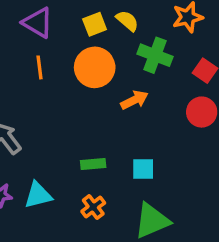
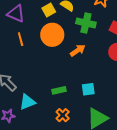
cyan triangle: (38, 195) -> (27, 102), moved

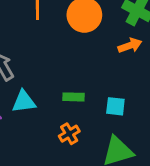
orange arrow: (78, 50) -> (130, 46), moved

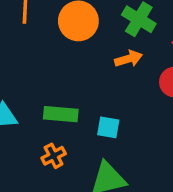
green rectangle: (73, 97) -> (61, 114), size x1.4

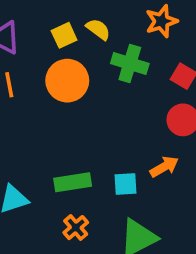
orange arrow: (129, 59) -> (164, 167), moved

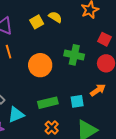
green cross: (130, 63) -> (74, 55), moved
orange circle: (67, 81) -> (40, 65), moved

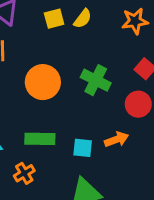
yellow semicircle: (55, 17) -> (83, 19), turned 80
orange cross: (52, 128) -> (24, 173), moved

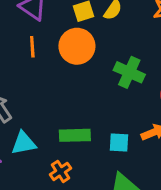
orange circle: (43, 82) -> (77, 46), moved

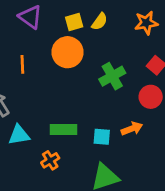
orange line: (32, 47) -> (22, 64), moved
green cross: (129, 72) -> (112, 76), turned 35

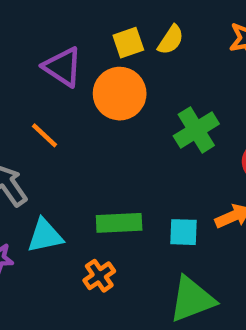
purple triangle: (30, 17) -> (63, 67), moved
orange line: (22, 64) -> (44, 135), moved, turned -42

